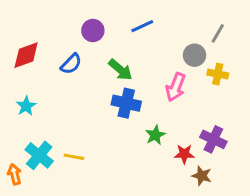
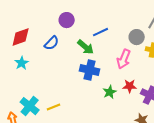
blue line: (142, 26) -> (101, 32), moved
cyan star: (26, 106) -> (22, 63), moved
red star: (184, 154) -> (130, 86), moved
yellow line: (74, 157) -> (54, 107), turned -32

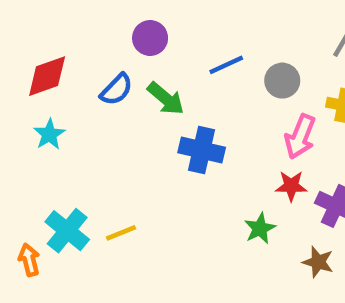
gray circle: (137, 37) -> (282, 81), moved
green arrow: (86, 47) -> (166, 98), moved
pink arrow: (124, 59) -> (300, 137), moved
green star: (110, 92) -> (260, 228), moved

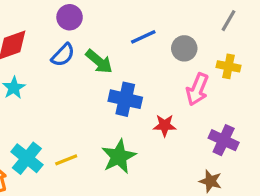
purple circle: (150, 38) -> (70, 17), moved
red star: (291, 186) -> (165, 125), moved
green star: (260, 228) -> (119, 157), moved, size x1.5

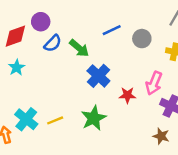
purple circle: (70, 17) -> (41, 22), moved
pink arrow: (197, 89) -> (154, 83), moved
blue cross: (125, 99) -> (98, 76), turned 30

